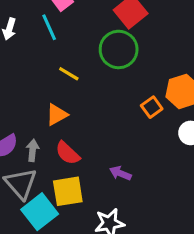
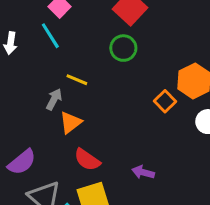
green circle: (119, 49) -> (123, 48), size x0.7
gray arrow: (33, 150) -> (54, 99), moved, turned 30

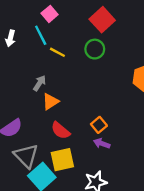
yellow line: (77, 80) -> (57, 52), moved
orange square: (165, 101) -> (99, 125), moved

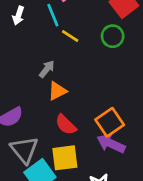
orange square: (99, 125) -> (110, 122), size x1.5
purple arrow: (102, 143) -> (111, 144), size x1.5

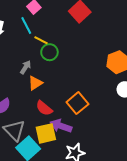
green circle: (113, 36) -> (49, 52), moved
purple arrow: (111, 144) -> (61, 126), moved

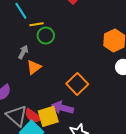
yellow line: (41, 40) -> (37, 24), turned -32
red semicircle: (44, 108) -> (33, 116), moved

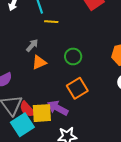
green circle: (46, 36) -> (73, 56), moved

